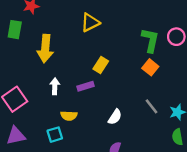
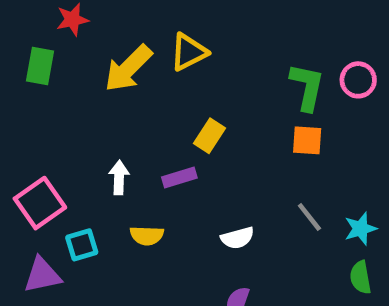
yellow arrow: (45, 48) -> (128, 68), moved, turned 40
orange square: (150, 67) -> (307, 140), turned -35
white semicircle: (115, 117) -> (237, 238), turned 42
cyan square: (55, 135) -> (82, 245), moved

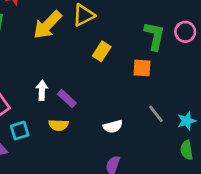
yellow rectangle: (210, 136) -> (102, 51), moved
orange square: (307, 140) -> (142, 68), moved
purple rectangle: (179, 178) -> (67, 99), moved, turned 60

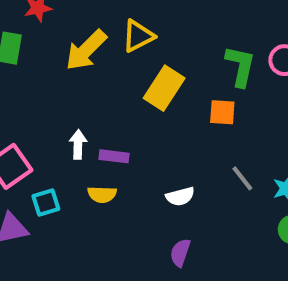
yellow rectangle: (102, 51) -> (164, 88), size x1.5
purple rectangle: (67, 99) -> (114, 156), turned -36

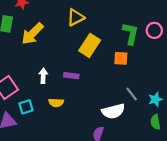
yellow arrow: (86, 50) -> (32, 34), moved
purple rectangle: (114, 156) -> (71, 76), moved
white semicircle: (180, 196) -> (113, 111), moved, size x1.5

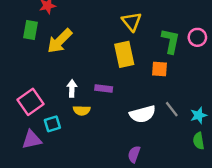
yellow triangle: (76, 17) -> (132, 21), moved, turned -42
yellow rectangle: (90, 45) -> (124, 54), turned -45
yellow semicircle: (56, 103) -> (82, 110), moved
white semicircle: (113, 111) -> (143, 114), moved

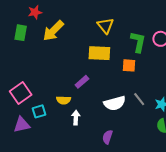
yellow arrow: (60, 41) -> (53, 31), moved
yellow rectangle: (124, 54) -> (99, 53), turned -75
white arrow: (72, 88) -> (76, 118), moved
purple rectangle: (104, 88) -> (82, 82), turned -48

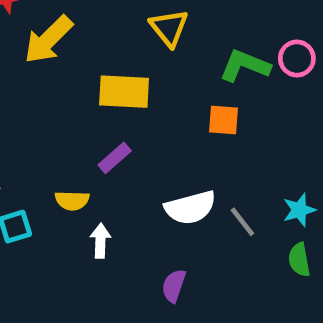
green L-shape: (138, 42) -> (245, 66), turned -80
yellow rectangle: (99, 53) -> (124, 92), moved
gray line: (139, 99) -> (242, 222), moved

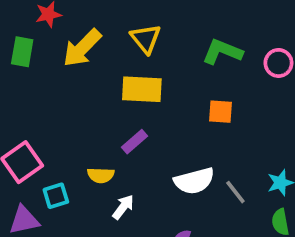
yellow triangle: (169, 28) -> (146, 39), moved
green L-shape: (245, 66) -> (222, 52), moved
white arrow: (100, 241) -> (123, 207), turned 35

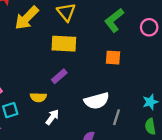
green L-shape: (222, 52) -> (114, 20), turned -60
gray line: (235, 192) -> (116, 117), moved, turned 56

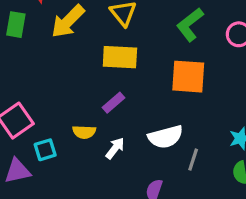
orange square: (113, 58) -> (188, 77), size x1.6
white arrow: (52, 117) -> (115, 148), moved

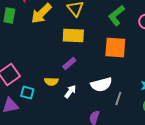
cyan square: (45, 150) -> (27, 93), turned 32

